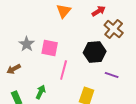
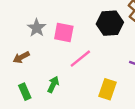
black hexagon: (95, 52) -> (110, 23), moved
pink line: (64, 70) -> (80, 59), turned 36

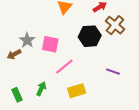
brown arrow: (21, 57) -> (14, 54), moved
yellow rectangle: (108, 89) -> (77, 91), moved, turned 54

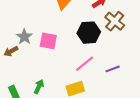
pink line: (64, 66) -> (85, 64), moved
purple line: (113, 72) -> (113, 69), turned -40

